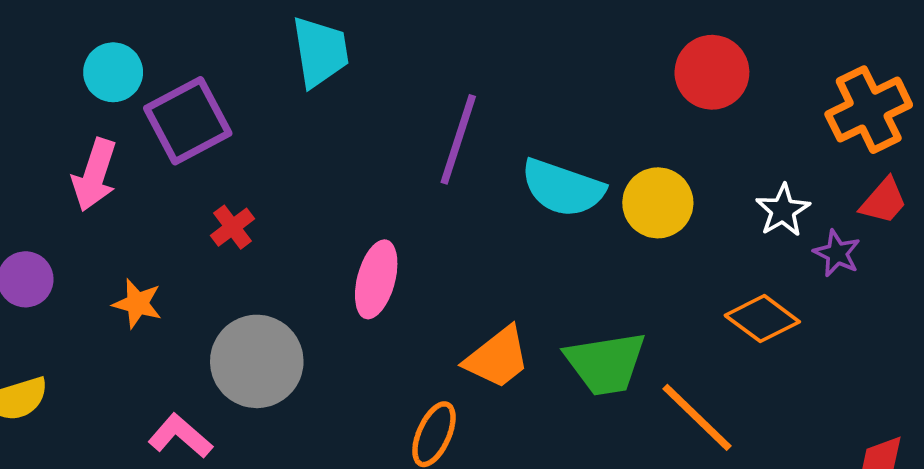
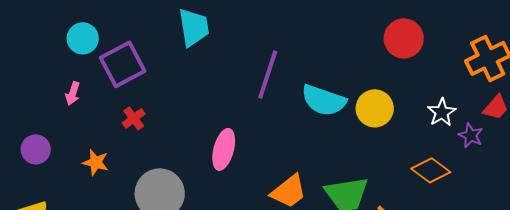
pink arrow: (94, 175) -> (73, 93), size x0.6
red cross: (233, 227) -> (134, 118), moved

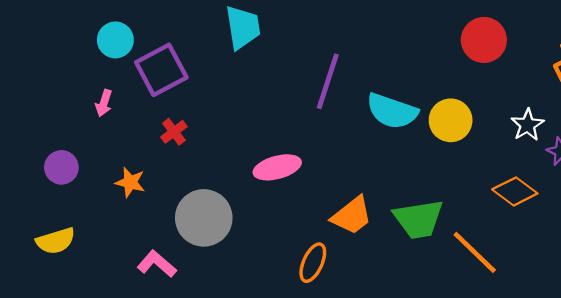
pink ellipse: (224, 149) -> (277, 167), turned 60

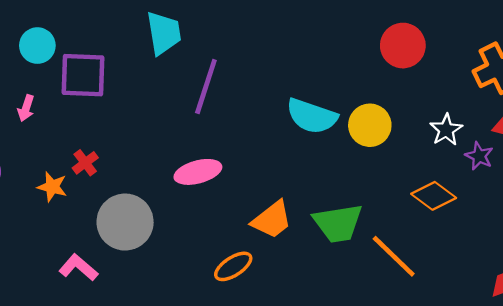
purple square: (161, 70) -> (83, 75), turned 30
purple line: (328, 81) -> (206, 87), moved
red cross: (174, 132) -> (85, 163), moved
orange ellipse: (313, 263) -> (233, 266), turned 33

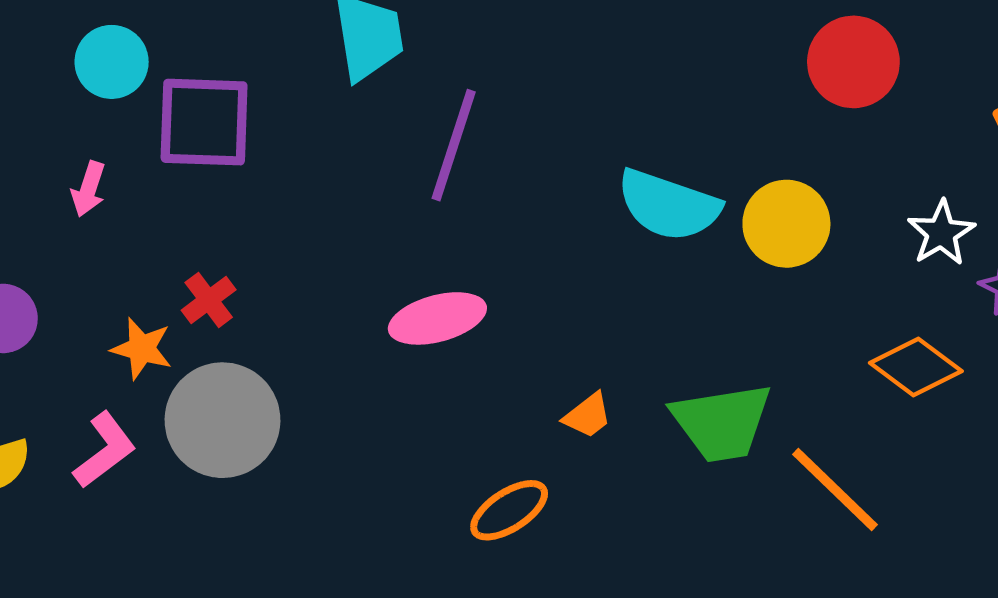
orange trapezoid: (272, 220) -> (588, 416), size x0.6
gray circle: (125, 222) -> (222, 420), moved
pink L-shape: (78, 268) -> (105, 450), moved, turned 102

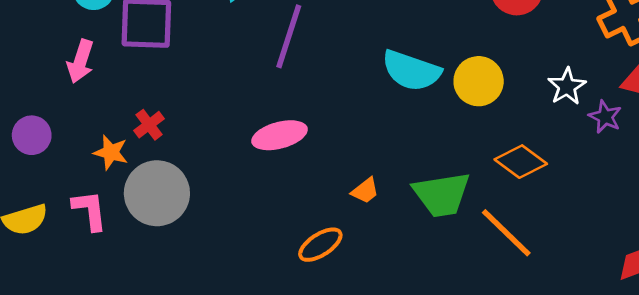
pink arrow: (88, 189) -> (80, 61), size x1.4
orange diamond: (916, 367) -> (521, 162), moved
pink L-shape: (105, 450) -> (90, 210), turned -60

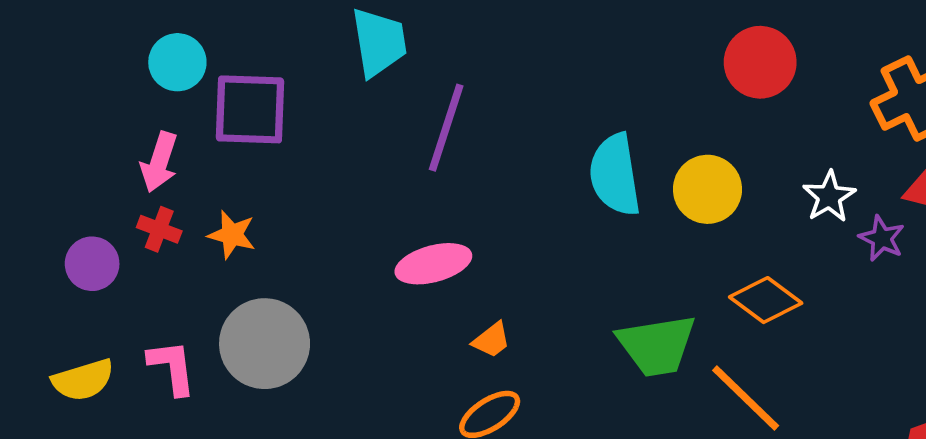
cyan semicircle: (411, 71) -> (615, 175), turned 62
red cross: (149, 125) -> (159, 229), moved, turned -32
orange star: (111, 152) -> (232, 235), moved
orange trapezoid: (365, 191) -> (491, 340), moved

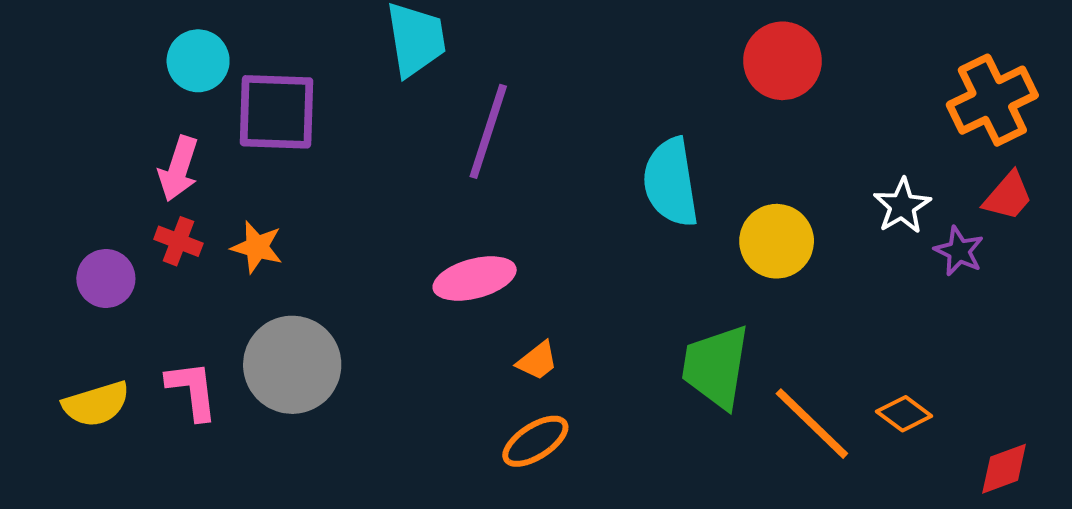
red circle: (760, 62) -> (782, 61), moved
yellow circle: (707, 189) -> (777, 241), moved
orange diamond: (766, 300) -> (904, 414), moved, size x0.7
green trapezoid: (657, 345) -> (716, 367), turned 108

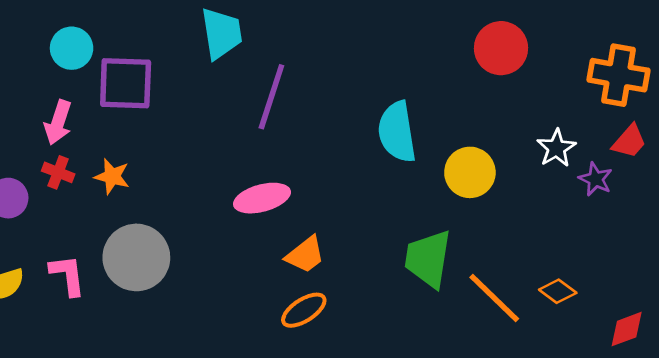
red circle: (782, 61) -> (501, 48), moved
orange cross: (992, 100) -> (618, 75), turned 36
orange trapezoid: (537, 361) -> (305, 255), size x1.4

